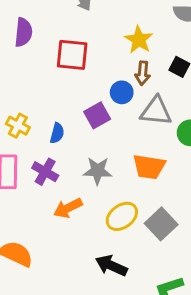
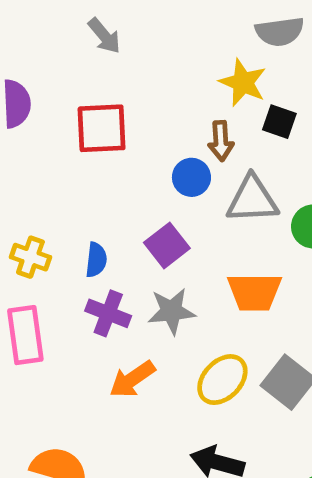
yellow star: (139, 40) -> (243, 83), moved
purple square: (97, 115) -> (167, 245), moved
purple cross: (45, 172) -> (108, 313), moved

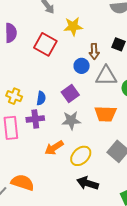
yellow star: (243, 83) -> (73, 26), moved, turned -30
red square: (102, 128) -> (45, 44), turned 30
purple cross: (108, 313) -> (35, 119), moved, turned -30
yellow ellipse: (222, 380) -> (81, 156), moved

